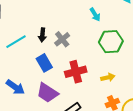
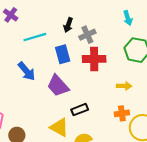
cyan line: (16, 42) -> (35, 37), moved
red cross: (76, 72) -> (94, 59), moved

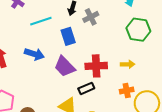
red cross: (94, 59) -> (96, 66), moved
blue arrow: (26, 71) -> (34, 54), turned -30

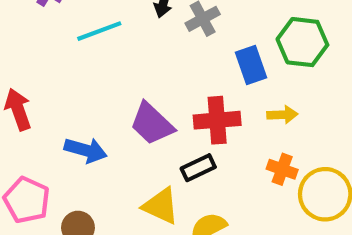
blue rectangle: (68, 36) -> (251, 65), moved
blue arrow: (34, 54) -> (86, 150), moved
orange cross: (127, 91) -> (282, 169), turned 32

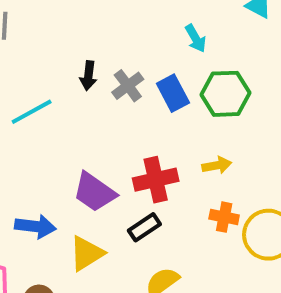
blue rectangle: (251, 65) -> (173, 93), moved
yellow triangle: (161, 206) -> (87, 253), moved, turned -48

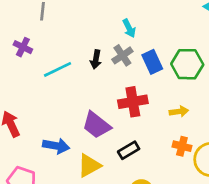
cyan arrow: (196, 38) -> (129, 28), moved
black arrow: (88, 76) -> (96, 59), moved
red cross: (156, 180) -> (133, 102), moved

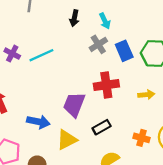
purple cross: (23, 47) -> (12, 54), moved
black arrow: (96, 59) -> (74, 18), moved
purple trapezoid: (97, 125) -> (74, 105), turned 72
orange cross: (182, 146) -> (141, 138), moved

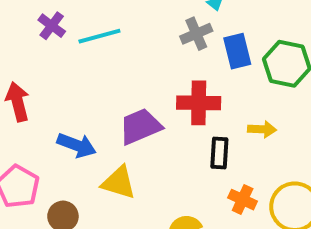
purple trapezoid: (74, 105) -> (140, 126), turned 36
black rectangle: (102, 127) -> (219, 153), moved, turned -66
yellow triangle: (67, 140) -> (119, 183), turned 35

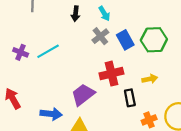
orange cross: (243, 200) -> (149, 120), turned -32

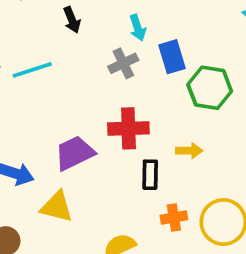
black arrow: (76, 14) -> (72, 20), moved, turned -40
blue rectangle: (125, 40) -> (172, 57), moved

